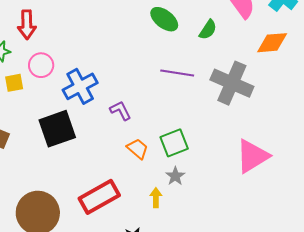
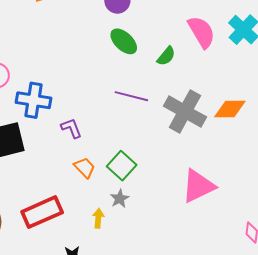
orange diamond: (272, 43) -> (230, 109), moved
blue cross: (80, 86) -> (34, 100), turned 32
green square: (174, 143) -> (122, 166), turned -32

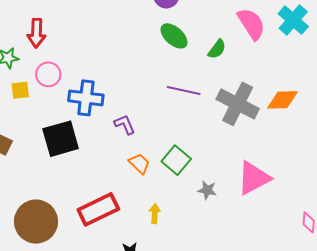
gray star: (120, 199) -> (207, 190), moved, turned -30

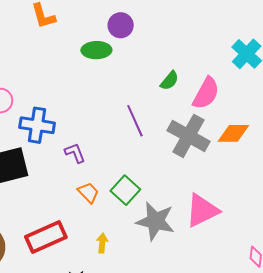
pink semicircle: (251, 24) -> (206, 93), moved, turned 60
green ellipse: (174, 36) -> (96, 50), moved, turned -44
purple line: (184, 90) -> (135, 121), turned 52
gray star: (207, 190) -> (155, 221), size x2.0

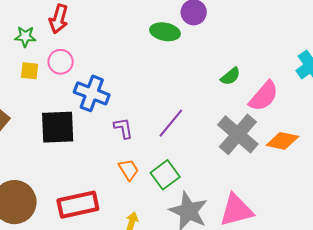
purple line: (135, 121) -> (171, 123), moved, turned 52

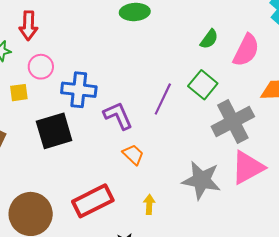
yellow square: (30, 71) -> (19, 93), moved
purple L-shape: (123, 128) -> (118, 116), size x1.4
gray cross: (238, 134) -> (233, 121), moved, turned 36
green square: (165, 175) -> (203, 85), moved

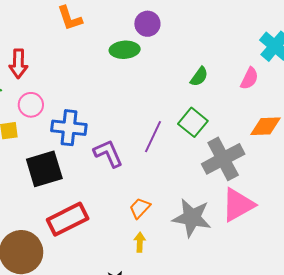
pink semicircle: (246, 50) -> (249, 78), moved, size x0.7
orange trapezoid: (133, 155) -> (140, 208), moved, turned -90
red rectangle: (93, 201) -> (68, 219), moved

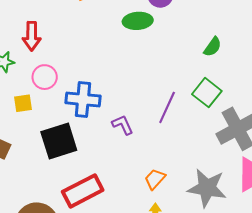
purple L-shape: (108, 153) -> (123, 125), size x0.7

